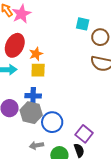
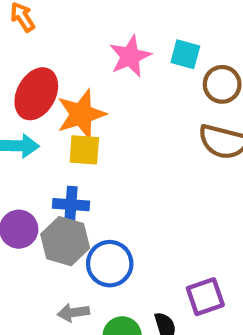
pink star: (21, 14) -> (130, 56), moved
orange star: (36, 54) -> (81, 114), size x1.6
purple square: (84, 134) -> (205, 297), moved, turned 30

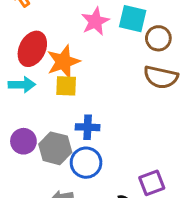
cyan square: (185, 54) -> (133, 19), size x1.4
blue cross: (71, 205) -> (88, 127), moved

